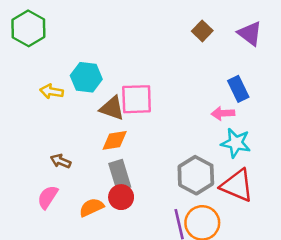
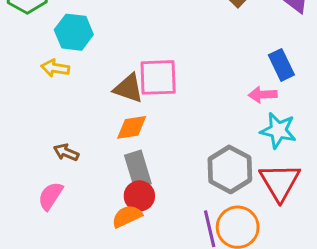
cyan hexagon: (86, 77) -> (74, 32), moved
red triangle: (237, 186) -> (280, 182), turned 36
orange semicircle: (91, 207) -> (127, 216), moved

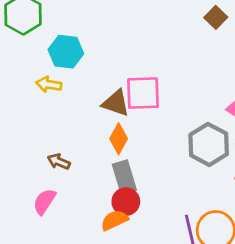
orange diamond: (132, 127) -> (119, 139), turned -52
gray hexagon: (230, 169) -> (209, 144), moved

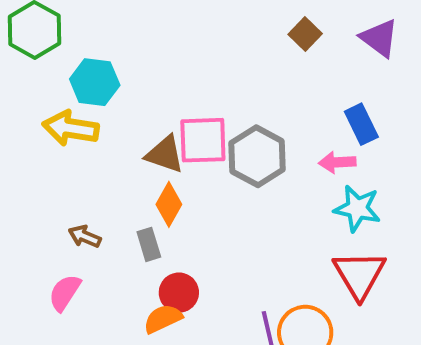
yellow arrow: (49, 84) -> (71, 128), size x1.5
gray hexagon: (209, 144) -> (257, 156), moved
gray rectangle: (124, 177) -> (149, 244), moved, size x0.7

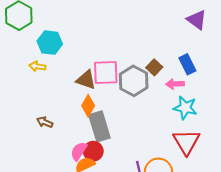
brown square: (305, 34) -> (154, 67), moved
yellow arrow: (71, 128) -> (37, 66), size x0.6
gray rectangle: (149, 244) -> (99, 126), moved, size x1.8
pink semicircle: (65, 293) -> (79, 151), moved

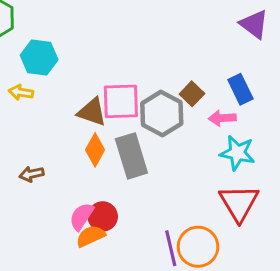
brown arrow: (45, 122) -> (32, 174), turned -35
gray rectangle: (99, 126) -> (131, 156), moved

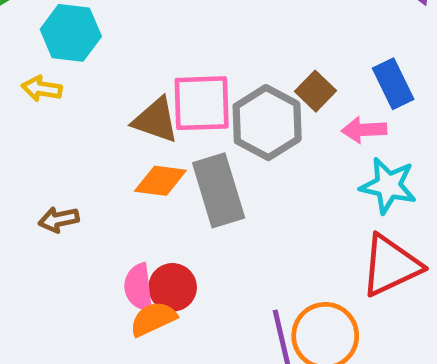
orange diamond: (95, 150) -> (160, 181), turned 68
red triangle: (239, 203) -> (391, 266), turned 36
pink semicircle: (81, 216) -> (139, 287), turned -40

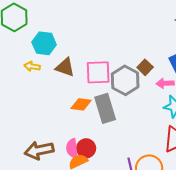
brown triangle: (156, 120) -> (65, 67), moved
brown arrow: (59, 219) -> (39, 150), moved, size x1.8

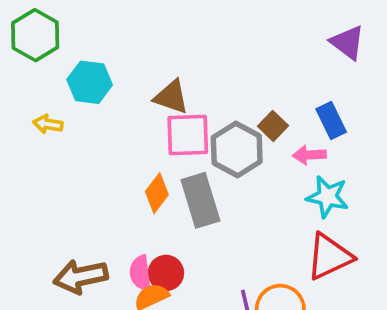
yellow arrow: (32, 66) -> (48, 124), moved
brown triangle: (65, 67) -> (171, 97), moved
orange diamond: (81, 104) -> (157, 193), turned -60

